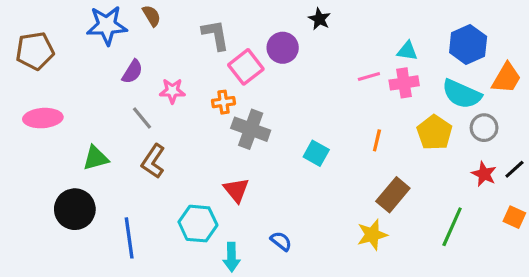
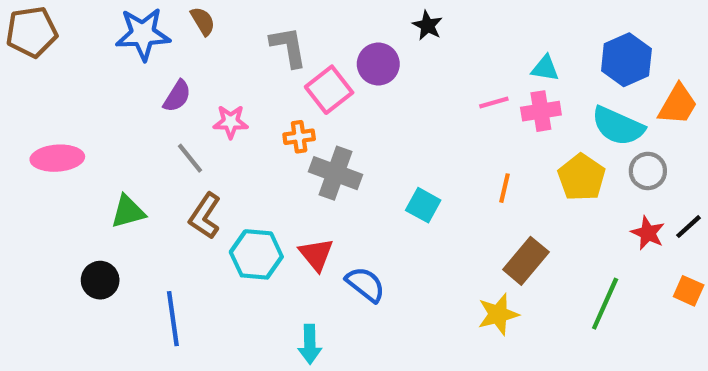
brown pentagon: (35, 51) -> (32, 32), moved
black circle: (75, 209) -> (100, 280), size x0.7
cyan hexagon: (198, 224) -> (256, 254), moved
blue semicircle: (281, 241) -> (365, 284), moved, size x1.4

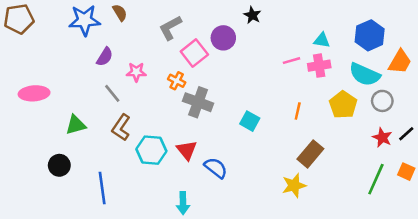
gray L-shape: (288, 47) -> (170, 28), turned -108
orange cross: (299, 137) -> (177, 81), turned 36
green line: (605, 304) -> (376, 179), moved

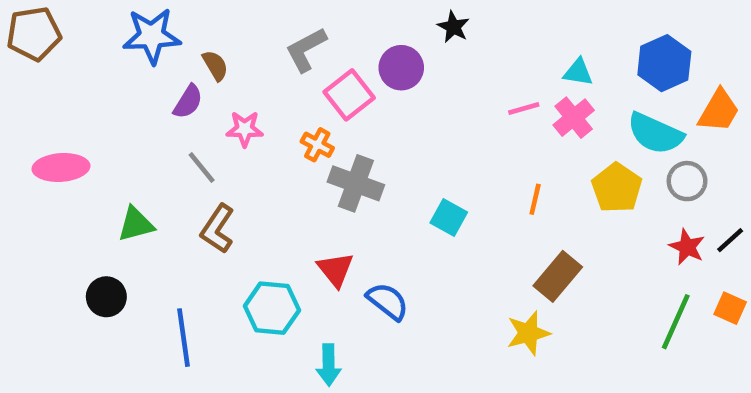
brown semicircle: (120, 13) -> (215, 65), moved
pink cross: (319, 66) -> (574, 118), turned -30
cyan hexagon: (151, 150) -> (272, 308), moved

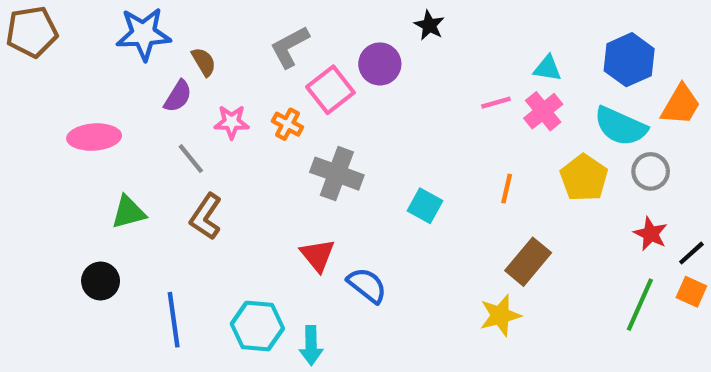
orange cross: (317, 145) -> (287, 124), moved
pink ellipse: (61, 167) -> (94, 137), moved
black line: (730, 240) -> (691, 253), moved
cyan hexagon: (272, 308) -> (257, 326), moved

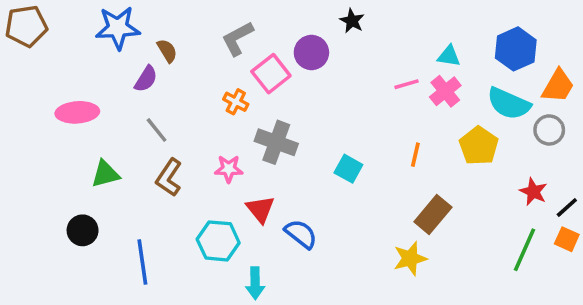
pink star: (232, 122) -> (229, 169), moved
gray circle: (651, 171) -> (549, 130), moved
cyan hexagon: (257, 326) -> (218, 241), moved

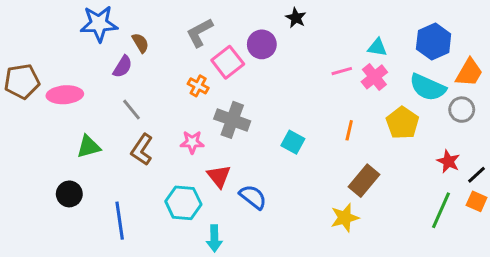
brown pentagon: (26, 26) -> (22, 81), moved

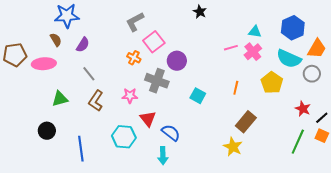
brown semicircle: (140, 43) -> (56, 40), moved
purple circle: (262, 44) -> (177, 61), moved
yellow star: (345, 218) -> (233, 147), turned -30
cyan arrow: (214, 238) -> (163, 156), moved

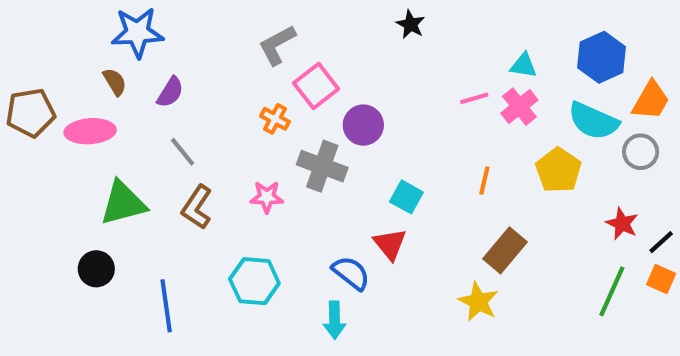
green triangle: (60, 99) -> (123, 203), size x1.4
red triangle: (148, 119) -> (390, 244), moved

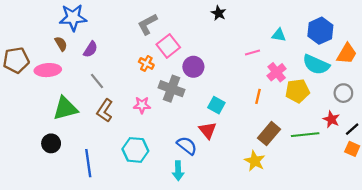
pink cross: (519, 107) -> (277, 72), moved
gray circle: (641, 152) -> (343, 93), moved
yellow pentagon: (558, 170) -> (297, 91), turned 30
green line: (612, 291) -> (305, 135), moved, turned 60

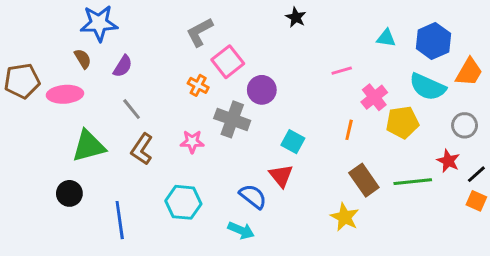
cyan triangle: (279, 35) -> (386, 38), moved
brown rectangle: (269, 134) -> (364, 180), turned -75
cyan arrow: (178, 171) -> (241, 230), turned -66

